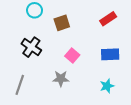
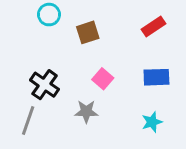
black cross: (31, 47) -> (45, 85), moved

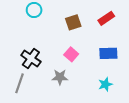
brown square: (88, 32) -> (73, 22), moved

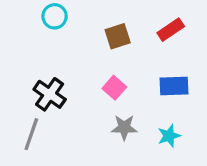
gray star: (60, 77) -> (124, 127), moved

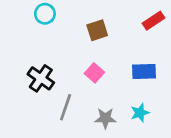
red rectangle: (171, 30) -> (154, 21), moved
gray star: (124, 127) -> (105, 118), moved
gray line: (31, 134) -> (66, 107), moved

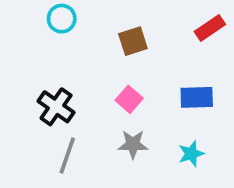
gray line: (66, 107) -> (67, 156), moved
gray star: (105, 118) -> (133, 144), moved

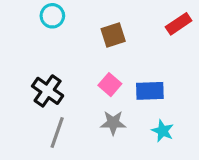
blue rectangle: (197, 97) -> (150, 91), moved
cyan star: (191, 154) -> (163, 131), turned -30

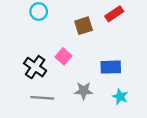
red rectangle: (179, 24) -> (114, 14), moved
pink square: (110, 85) -> (63, 56), moved
gray line: (57, 132) -> (42, 98), turned 75

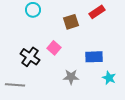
cyan star: (120, 97) -> (109, 78), moved
gray line: (42, 98) -> (15, 85), moved

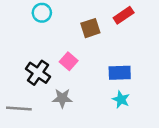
gray star: (71, 77) -> (62, 98), moved
cyan star: (109, 78) -> (121, 100), moved

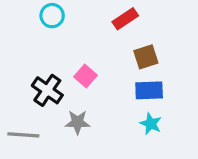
red rectangle: (124, 15) -> (125, 19), moved
brown square: (90, 28) -> (146, 57), moved

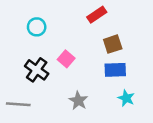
cyan circle: (52, 16) -> (37, 27), moved
gray star: (78, 122) -> (78, 101), moved, turned 30
cyan star: (151, 124) -> (126, 98), moved

